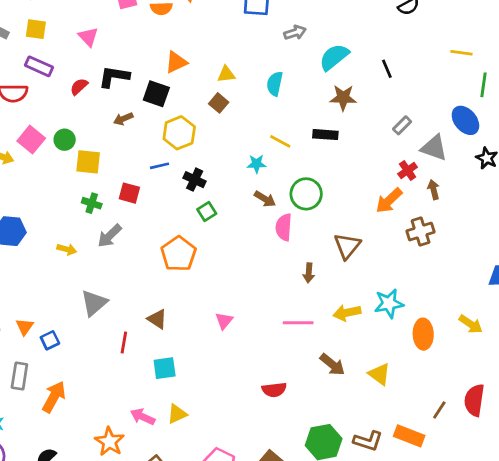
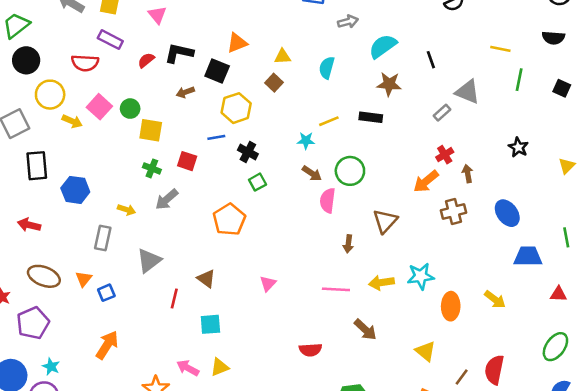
blue ellipse: (465, 120) -> (507, 213), moved
yellow line: (280, 141) -> (329, 121), turned -54
gray triangle: (434, 148) -> (467, 92), moved
yellow triangle: (379, 374) -> (425, 351), moved
gray rectangle: (19, 376) -> (103, 238), moved

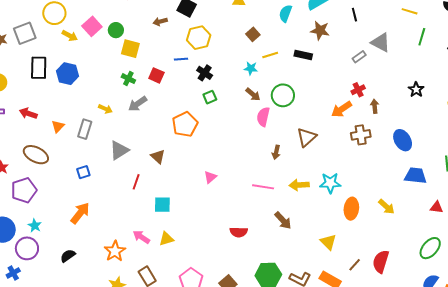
cyan semicircle: (327, 68) -> (285, 13), moved
brown square: (274, 83) -> (253, 34), moved
blue hexagon: (75, 190) -> (67, 74), moved
orange triangle: (84, 279) -> (58, 126), moved
brown triangle: (206, 279) -> (158, 156), moved

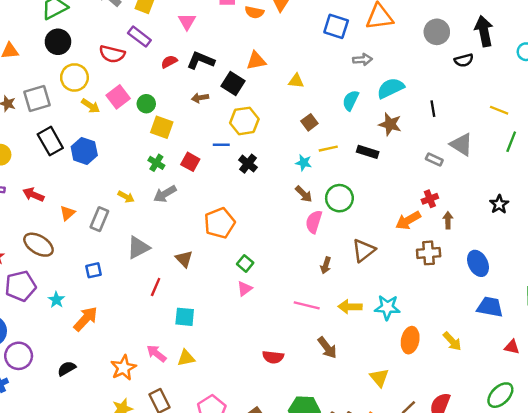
gray rectangle: (359, 57) -> (434, 159), turned 56
black rectangle: (39, 68) -> (50, 141), turned -35
green square: (210, 97) -> (245, 263), moved, turned -32
cyan star: (35, 226) -> (56, 300), moved

